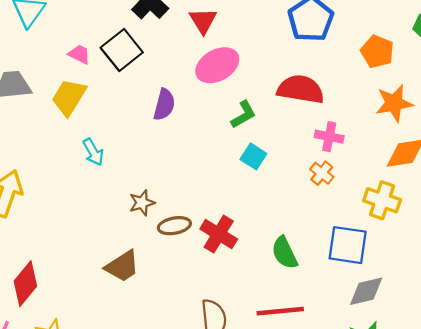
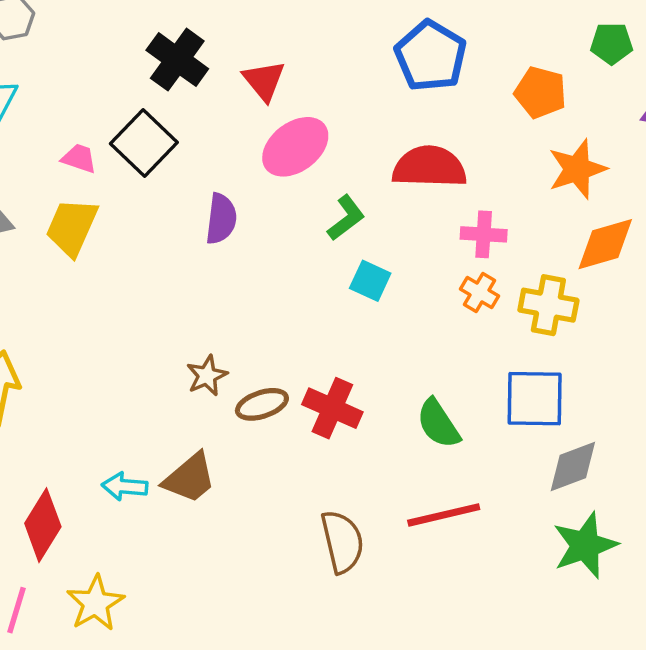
cyan arrow: (93, 152) -> (125, 486), moved, turned 132
yellow cross: (382, 200) -> (548, 305), moved

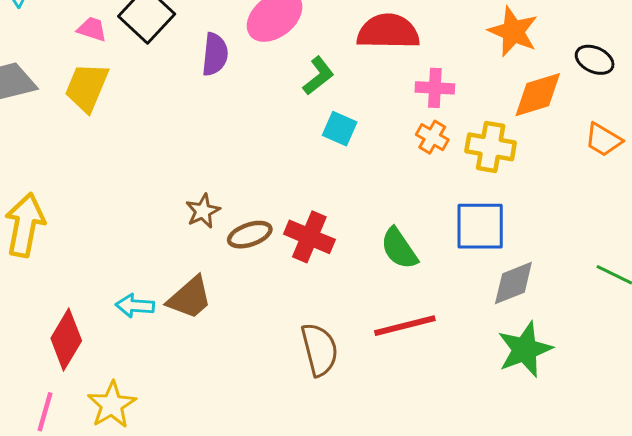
orange star: (577, 169) -> (513, 32), turned -30
purple semicircle: (221, 219) -> (215, 54), moved

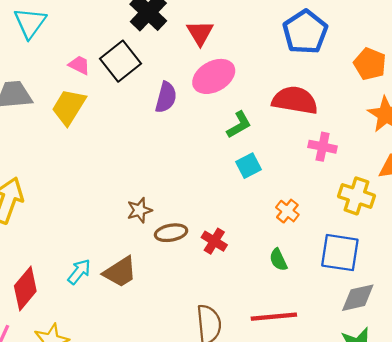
cyan square: (340, 129) -> (249, 166), turned 30
orange cross: (432, 137) -> (287, 211), moved
red cross: (309, 237) -> (214, 241), size x0.7
green semicircle: (399, 248) -> (278, 260), size x0.7
cyan arrow: (135, 306) -> (79, 272), turned 116

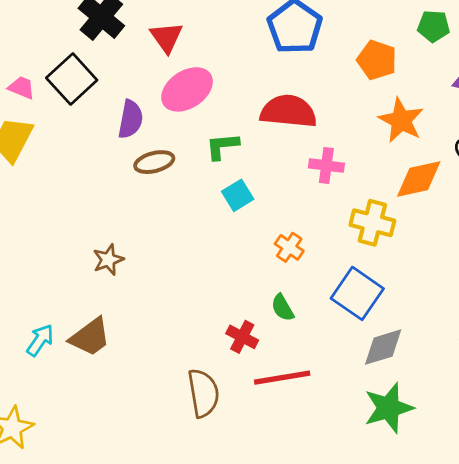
green L-shape: (239, 125) -> (222, 146), turned -152
brown ellipse: (171, 233) -> (154, 162), moved
red cross: (214, 241) -> (242, 337), moved
blue square: (340, 253) -> (357, 293), turned 30

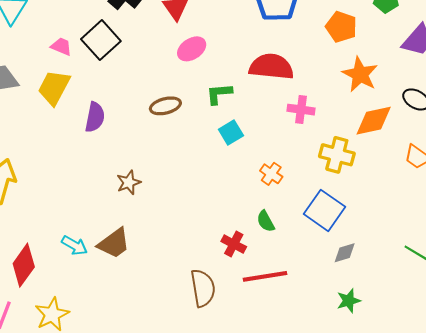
pink ellipse: (187, 89) -> (192, 49), size x0.7
purple semicircle: (131, 119) -> (95, 117), moved
cyan arrow: (40, 340) -> (75, 246), turned 85
gray diamond: (383, 347) -> (345, 253), size x0.7
green star: (389, 408) -> (349, 301), size x0.6

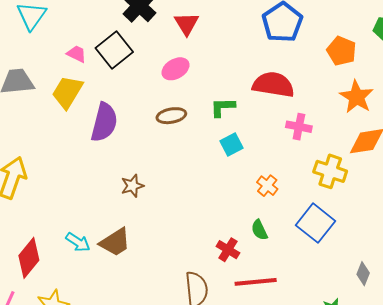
pink ellipse: (192, 49) -> (176, 69), moved
purple semicircle: (95, 117) -> (104, 122), size x1.4
gray diamond: (345, 253) -> (363, 274), moved, turned -55

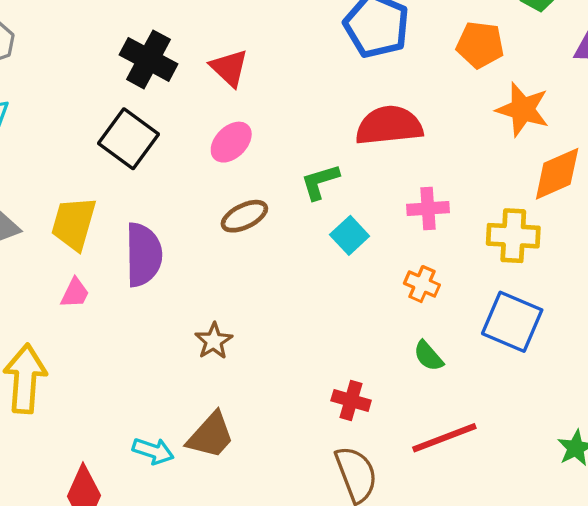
pink trapezoid: (77, 54) -> (75, 293), moved, turned 105
pink cross: (299, 127) -> (428, 209), moved
red cross: (228, 250) -> (351, 400), moved

